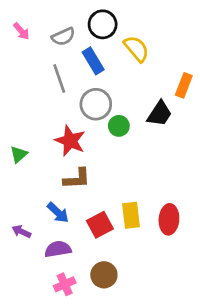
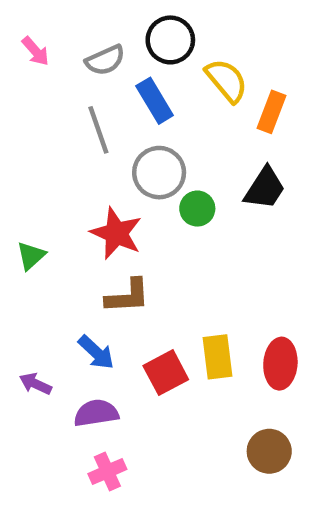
orange rectangle: (184, 85) -> (271, 112), moved
brown circle: (104, 275) -> (269, 451), moved

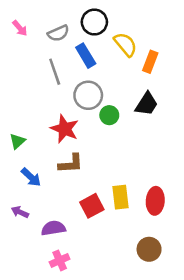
blue arrow: (96, 352) -> (31, 177), moved

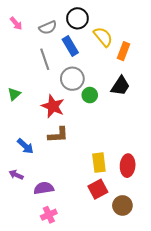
green triangle: (17, 141) -> (14, 94), moved
red square: (92, 206) -> (98, 189), moved

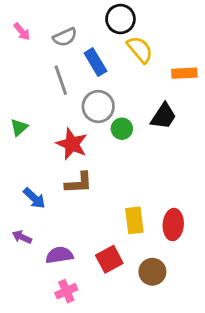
black circle: (77, 18) -> (120, 19), moved
orange rectangle: (123, 51) -> (184, 73), moved, turned 66
red square: (98, 189) -> (109, 259), moved
brown circle: (122, 205) -> (152, 272), moved

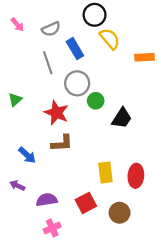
black trapezoid: (163, 116) -> (122, 118), moved

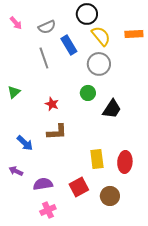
orange rectangle: (145, 57) -> (134, 34), moved
gray circle: (77, 83) -> (99, 64), moved
red star: (56, 113) -> (52, 104), size x0.6

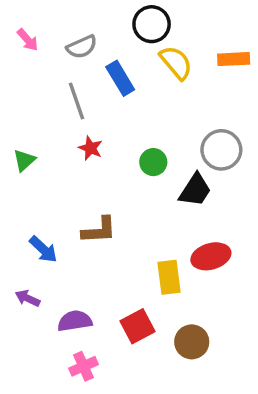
gray circle: (99, 64) -> (221, 150), moved
red star: (52, 104) -> (90, 148), moved
red ellipse: (125, 162) -> (211, 256), moved, turned 70

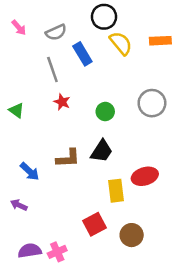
green triangle: (24, 160) -> (16, 110), turned -42
black trapezoid: (195, 190) -> (102, 151), moved
purple semicircle: (75, 321) -> (30, 251), moved

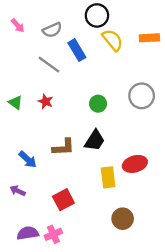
gray line: (52, 70) -> (49, 65), turned -35
red star: (62, 102) -> (46, 101), moved
red square: (94, 224) -> (63, 200), moved

